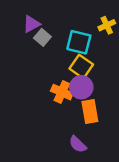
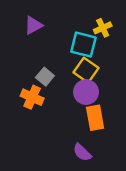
yellow cross: (107, 25) -> (103, 28), moved
gray square: (42, 37) -> (45, 77), moved
orange cross: (62, 92) -> (32, 97), moved

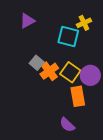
yellow square: (86, 70) -> (70, 72), moved
purple circle: (86, 92) -> (90, 75), moved
orange cross: (32, 97) -> (49, 71), moved, turned 30

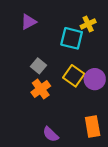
orange cross: (49, 71) -> (41, 89), moved
orange rectangle: (78, 96) -> (93, 127), moved
purple semicircle: (67, 125) -> (51, 134), moved

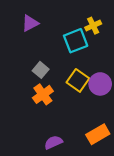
cyan square: (72, 38) -> (76, 41), turned -35
orange rectangle: (93, 127) -> (98, 134), turned 70
purple semicircle: (51, 134) -> (53, 142), turned 112

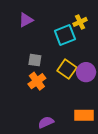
gray square: (41, 70) -> (35, 60), turned -32
orange rectangle: (98, 134) -> (84, 115), turned 30

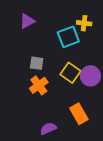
yellow cross: (80, 22) -> (84, 23), turned 32
orange rectangle: (84, 115) -> (79, 114), moved, turned 60

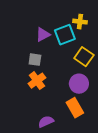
purple triangle: (27, 21) -> (43, 35), moved
yellow square: (70, 73) -> (84, 57), moved
purple circle: (90, 76) -> (79, 84), moved

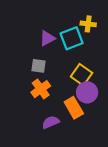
yellow square: (84, 57) -> (82, 75), moved
orange rectangle: (75, 108) -> (74, 108), moved
purple semicircle: (46, 122) -> (51, 122), moved

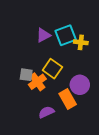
yellow cross: (88, 24) -> (81, 42), moved
gray square: (38, 66) -> (26, 75), moved
yellow square: (82, 75) -> (52, 69), moved

